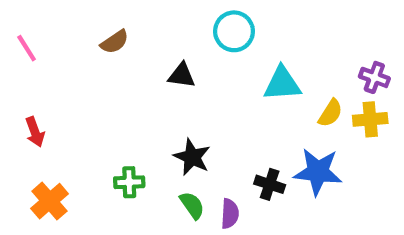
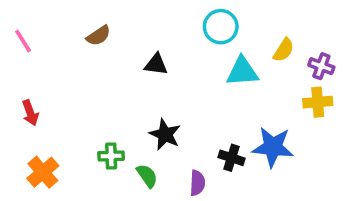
cyan circle: (234, 31) -> (221, 27), moved
yellow semicircle: (330, 113) -> (284, 50), moved
green semicircle: (192, 205) -> (147, 176), moved

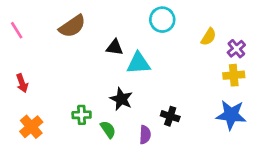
brown semicircle: (99, 36) -> (72, 26), size x1.5
purple cross: (321, 66) -> (236, 49), turned 30
cyan triangle: (242, 72) -> (138, 63), moved
blue star: (273, 147) -> (231, 115), moved

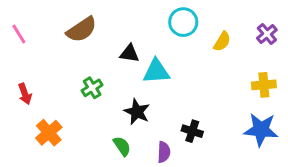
yellow semicircle: (209, 37) -> (222, 42), moved
purple cross: (236, 49) -> (267, 34), moved
green cross: (82, 115) -> (92, 88), moved, turned -30
orange cross: (31, 127) -> (49, 133), moved

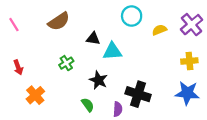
purple cross: (267, 34) -> (192, 25), size x1.5
yellow semicircle: (222, 42) -> (159, 30), turned -144
black cross: (192, 131) -> (138, 94), size x1.6

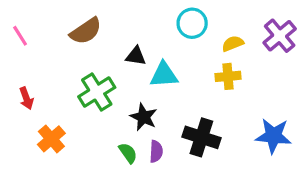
yellow cross: (189, 61) -> (228, 76), moved
green cross: (66, 63) -> (97, 92), size x1.6
purple semicircle: (118, 109) -> (156, 151), moved

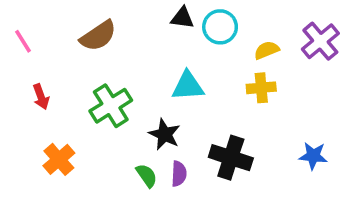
black triangle: (136, 56) -> (182, 18), moved
red arrow: (26, 98) -> (41, 97), moved
blue star: (273, 136) -> (313, 156), size x0.7

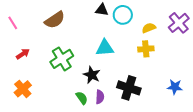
red arrow: (41, 97) -> (23, 54), turned -104
orange cross: (59, 159) -> (23, 89), moved

